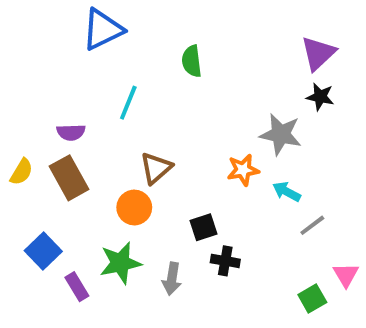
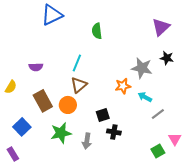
black star: (320, 97) -> (167, 58), moved
cyan line: (128, 103) -> (77, 63), moved
brown rectangle: (69, 178) -> (43, 101), moved
purple rectangle: (77, 287) -> (13, 154), moved

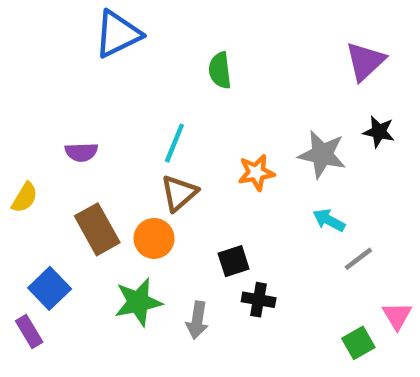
orange star: (123, 86) -> (256, 173), moved
purple rectangle: (13, 154) -> (29, 332), moved

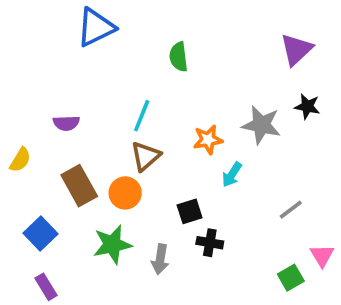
cyan arrow: (329, 220) -> (232, 175), moved, turned -85
purple rectangle: (29, 332) -> (46, 287), moved

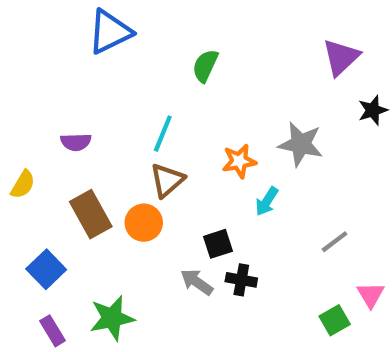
green semicircle: (179, 57) -> (205, 66), turned 32
black star: (307, 106) -> (373, 110), moved, turned -30
green star: (112, 245) -> (112, 318), moved
gray arrow: (160, 259) -> (197, 282), moved, turned 116

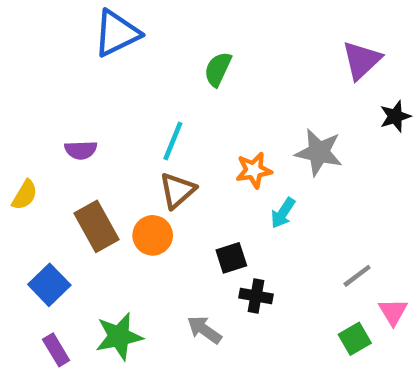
gray line: (335, 242) -> (357, 276), moved
gray arrow: (197, 282) -> (204, 330), moved

